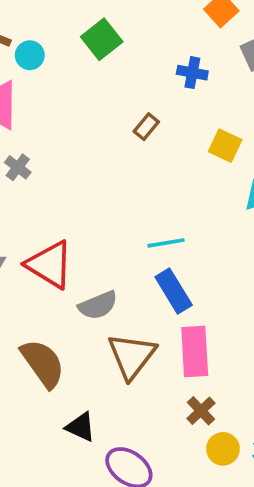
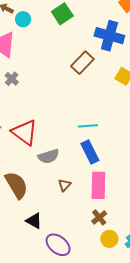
blue cross: (192, 73) -> (109, 36), size x1.8
brown rectangle: (146, 127) -> (82, 63), size x1.6
brown triangle: (132, 356) -> (64, 185), size x0.5

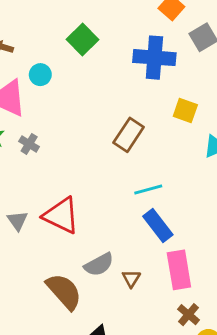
cyan circle: (23, 19) -> (40, 75), moved
brown rectangle: (82, 63) -> (129, 135), moved
gray semicircle: (49, 156) -> (99, 265), moved

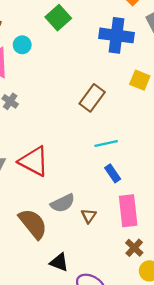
blue rectangle: (158, 226) -> (113, 173), size x0.7

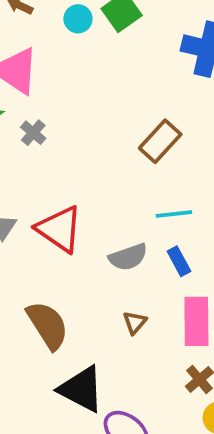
cyan circle: (22, 45) -> (78, 19), moved
gray semicircle: (63, 203) -> (128, 257), moved
black triangle: (59, 262) -> (81, 389), size x1.6

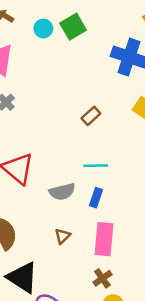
brown rectangle: (160, 141) -> (91, 116), size x0.7
blue rectangle: (179, 261) -> (96, 198), turned 42

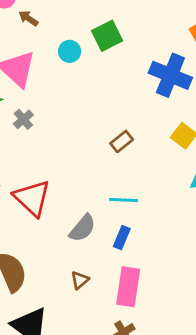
cyan circle: (43, 28) -> (70, 51), moved
gray semicircle: (62, 192) -> (82, 228), turned -40

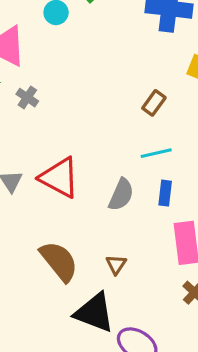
brown rectangle: (122, 141) -> (154, 103), moved
brown triangle: (80, 280) -> (116, 265), moved

